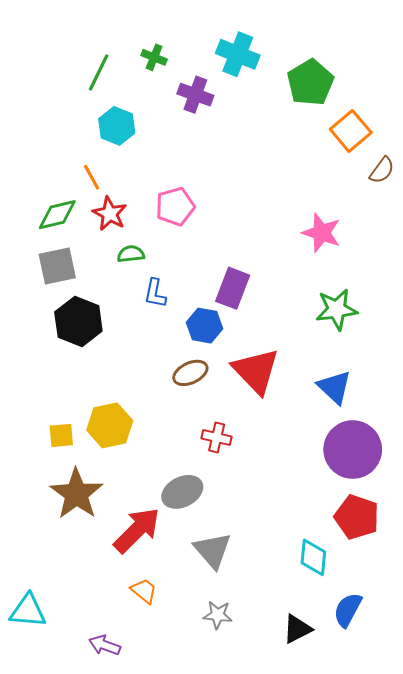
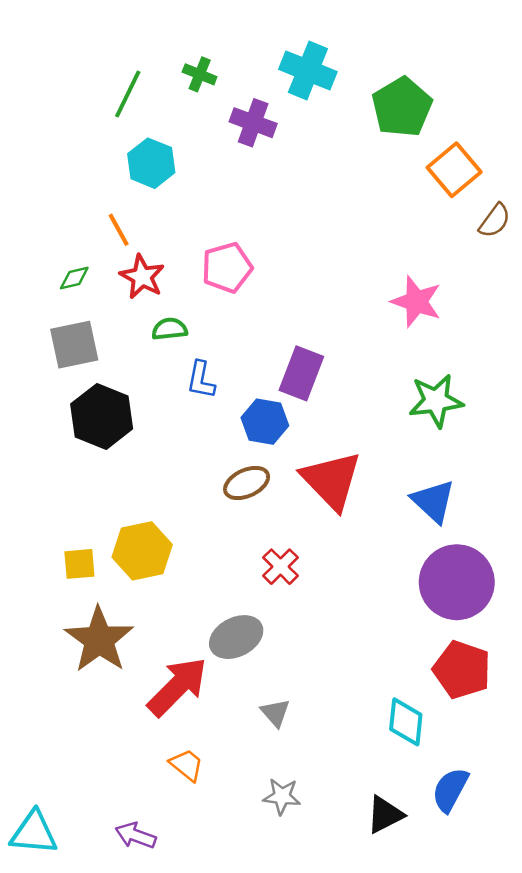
green diamond: (57, 215) -> (74, 278), size x0.6
red cross: (217, 437) -> (281, 567), turned 32
gray triangle: (213, 550) -> (275, 713), size x0.6
cyan triangle: (28, 611) -> (34, 833), moved

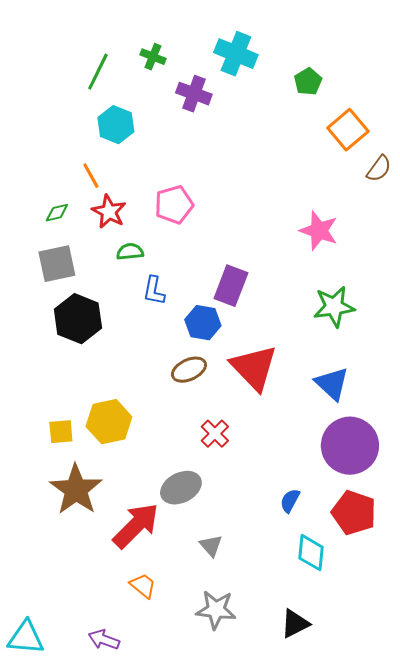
green pentagon: (402, 107) -> (308, 82), size x0.6
blue semicircle: (450, 790) -> (290, 501), moved, size x0.7
gray star: (282, 796) -> (216, 610), size x1.4

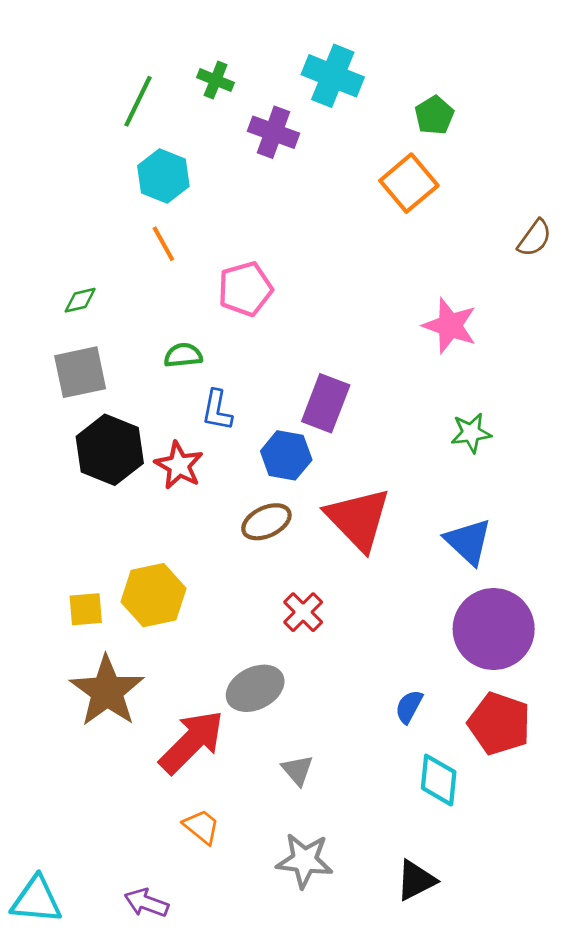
orange square: (348, 130) -> (409, 183), moved
orange line: (91, 176) -> (163, 244), moved
red star: (109, 212) -> (179, 465), moved
green star: (334, 307) -> (471, 433), size x0.7

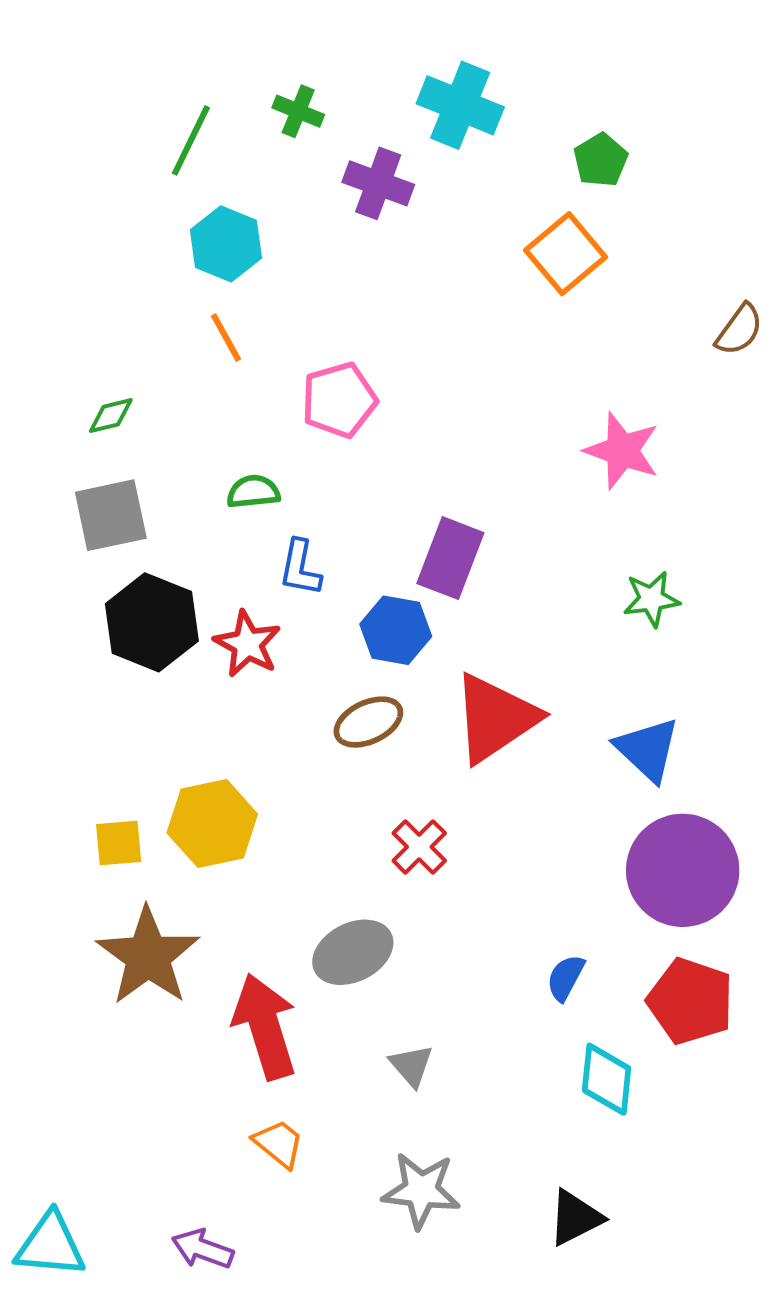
red triangle: (358, 519) -> (495, 718), turned 40
red arrow: (192, 742) -> (265, 1026), turned -62

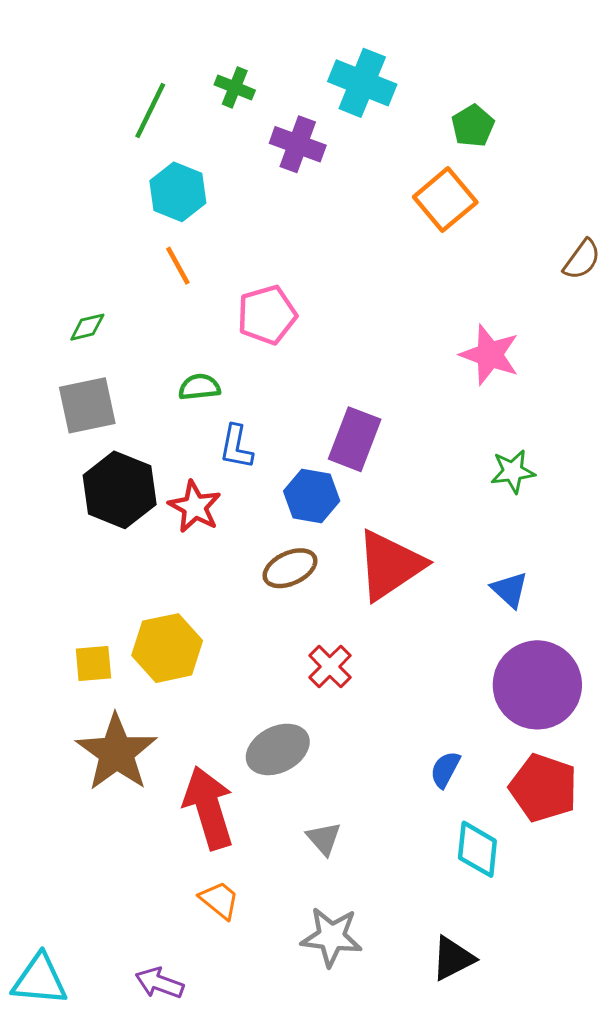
blue triangle: (648, 749) -> (510, 590), size x0.7

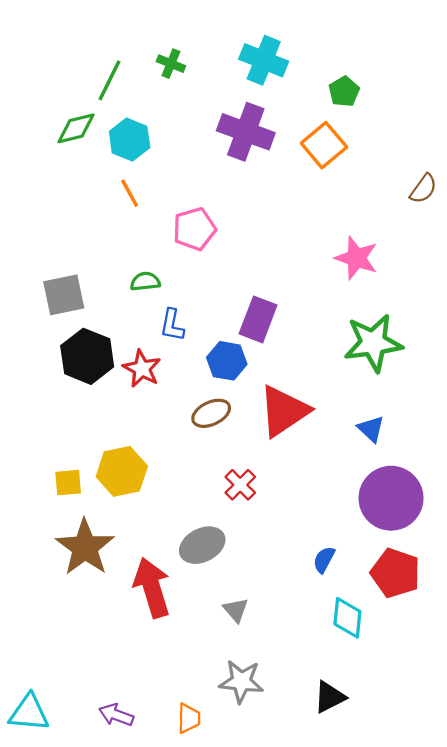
purple cross: (298, 144) -> (246, 132), moved, size x1.4
green diamond: (87, 327) -> (76, 128), moved, size x1.5
green star: (513, 471) -> (373, 343), size x1.8
orange trapezoid: (219, 900) -> (189, 718), moved, turned 52

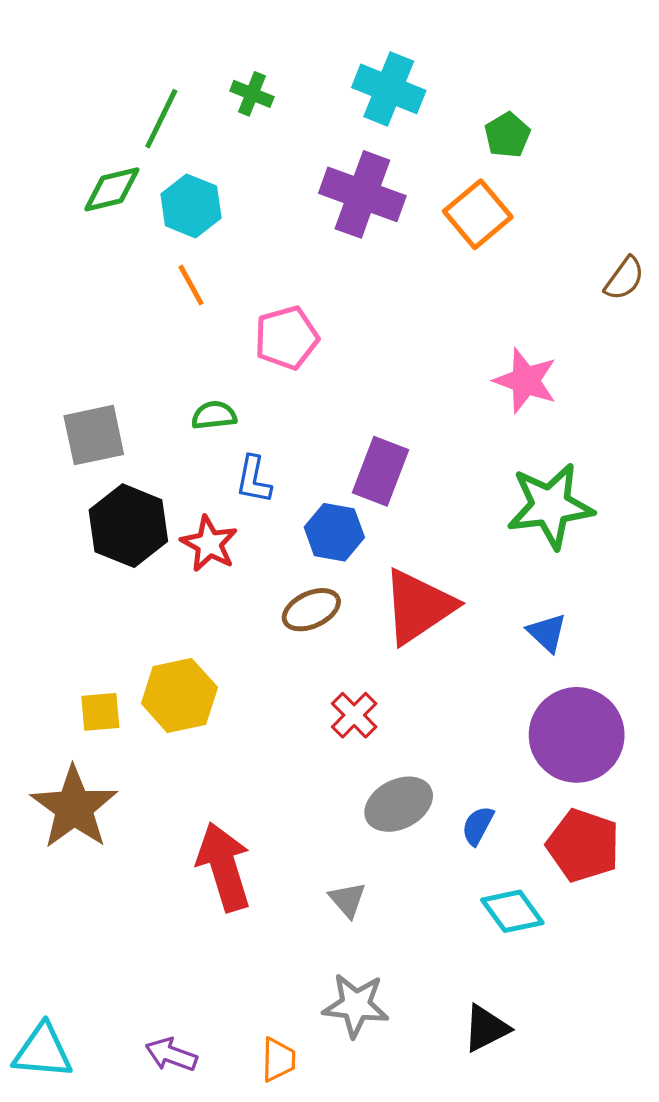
gray ellipse: (202, 545) -> (399, 804), moved
brown star: (85, 547) -> (74, 807), moved
cyan diamond: (347, 618) -> (512, 911), turned -42

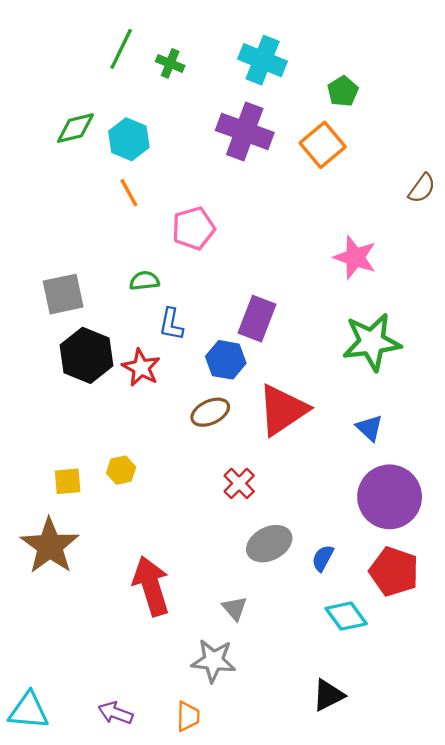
green line: (161, 119) -> (121, 49), moved
yellow hexagon: (179, 695) -> (121, 470), size x0.6
gray star: (356, 1005) -> (214, 661), moved

